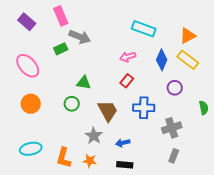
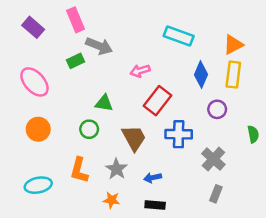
pink arrow: (128, 57) -> (140, 71), moved
yellow rectangle: (188, 60) -> (233, 75), turned 60
red rectangle: (127, 81) -> (157, 101), size x1.6
gray cross: (172, 128) -> (213, 159), turned -30
orange L-shape: (64, 158) -> (79, 170), moved

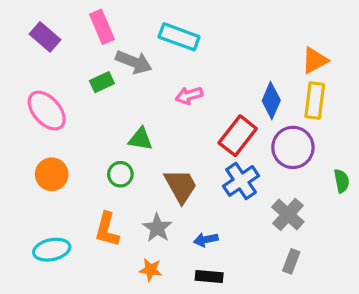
cyan rectangle: (179, 36) -> (179, 37), moved
red rectangle: (157, 101) -> (238, 136), moved
purple circle: (217, 109) -> (293, 147), size x1.6
blue cross: (179, 134) -> (241, 181), turned -35

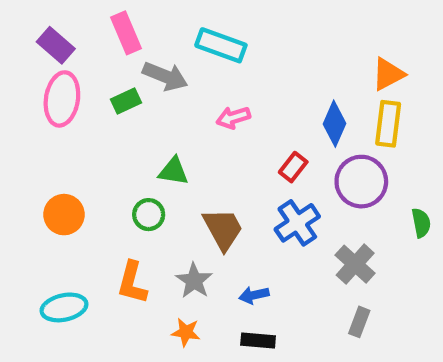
pink ellipse: (47, 111) -> (62, 99), moved, turned 51
red rectangle: (238, 136) -> (293, 167), size x0.6

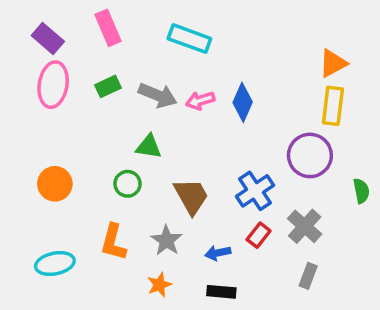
gray arrow: (165, 76) -> (158, 95), moved
blue diamond: (334, 124) -> (243, 102), moved
red rectangle: (293, 167) -> (259, 235), moved
orange star: (186, 332) -> (159, 285), turned -30

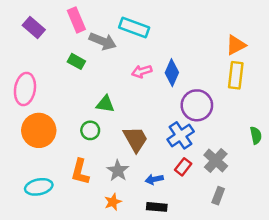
pink ellipse: (53, 85) -> (25, 89), moved
green rectangle: (108, 86) -> (76, 61), turned 54
gray arrow: (158, 95) -> (103, 41), moved
purple circle: (310, 155) -> (197, 105), moved
orange circle: (55, 184) -> (39, 130), size x1.4

